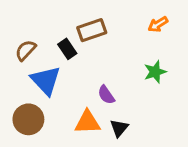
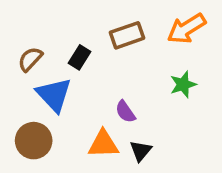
orange arrow: (158, 24) -> (186, 29), size x1.6
brown rectangle: (92, 30) -> (127, 35), moved
black rectangle: (67, 49) -> (79, 57), turned 66

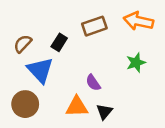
orange arrow: (186, 29) -> (138, 21), turned 44

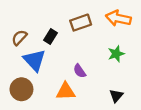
black triangle: (104, 112) -> (116, 96), moved

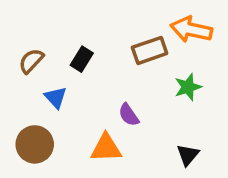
brown rectangle: (81, 23) -> (150, 50), moved
blue triangle: (34, 60) -> (56, 97), size x0.6

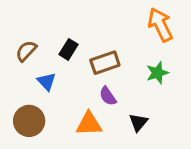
orange arrow: (191, 30) -> (160, 25), turned 52
brown rectangle: (150, 50) -> (105, 63), moved
black triangle: (188, 155) -> (138, 122), moved

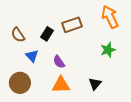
brown semicircle: (26, 51) -> (18, 35), turned -77
brown rectangle: (105, 63) -> (72, 25), moved
purple semicircle: (108, 96) -> (59, 62), moved

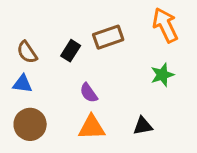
blue triangle: (32, 56) -> (23, 84), moved, turned -40
black triangle: (95, 84) -> (143, 126), turned 40

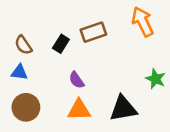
green star: (162, 75) -> (156, 79), moved, turned -30
black triangle: (143, 126) -> (123, 109), size x1.6

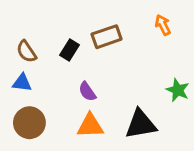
orange arrow: (143, 22) -> (163, 25), size x0.6

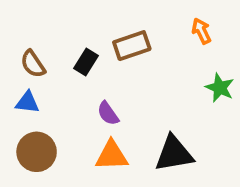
green star: (178, 90) -> (220, 88), moved

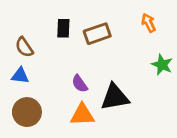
black rectangle: (86, 62) -> (63, 28), moved, turned -30
black triangle: (174, 154) -> (115, 97), moved

